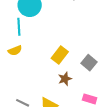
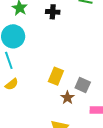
gray square: (89, 63) -> (83, 85), moved

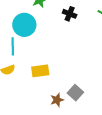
yellow rectangle: (56, 76) -> (40, 71), moved, turned 42

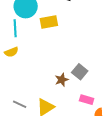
yellow rectangle: (40, 71) -> (49, 22), moved

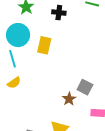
yellow rectangle: (49, 22) -> (44, 45), turned -54

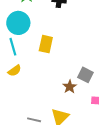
yellow rectangle: (44, 45) -> (46, 44), moved

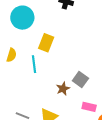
cyan line: (13, 47) -> (34, 64), moved
yellow semicircle: (15, 71) -> (12, 55), moved, turned -48

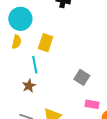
yellow semicircle: (12, 55) -> (17, 42), moved
brown star: (63, 89) -> (29, 86), moved

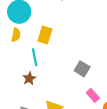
pink rectangle: (92, 104) -> (93, 95), turned 40

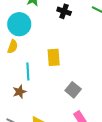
yellow rectangle: (45, 35) -> (54, 57), moved, turned -30

